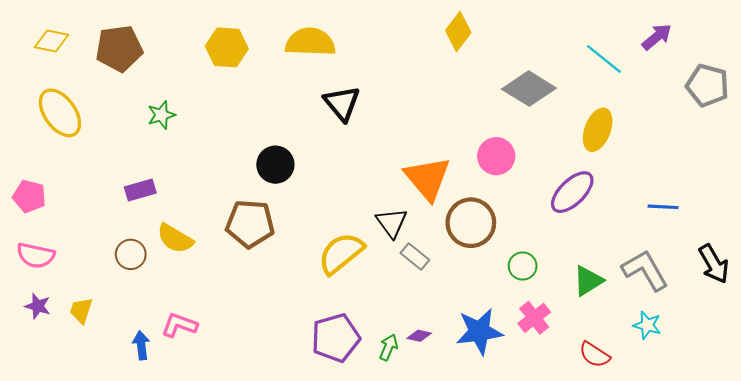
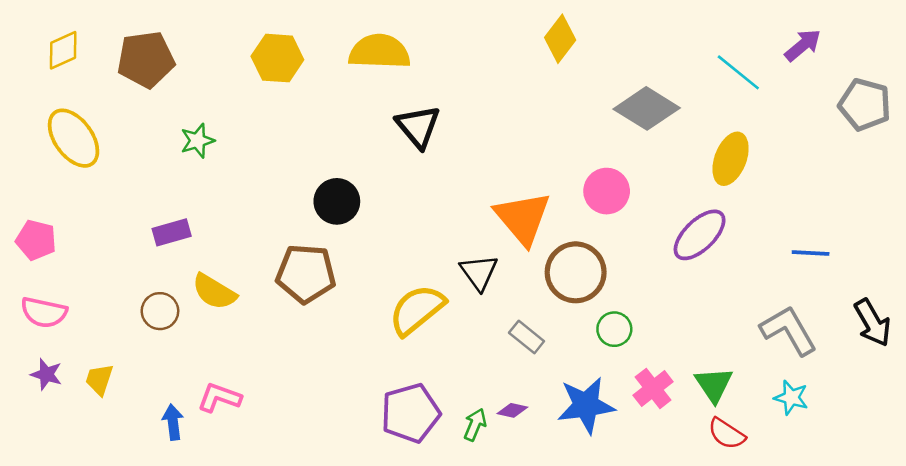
yellow diamond: (51, 41) -> (63, 50), turned -36
gray rectangle: (415, 257) -> (527, 337), moved
green circle: (523, 266) -> (614, 329), moved
green triangle: (588, 281) -> (714, 385), moved, turned -32

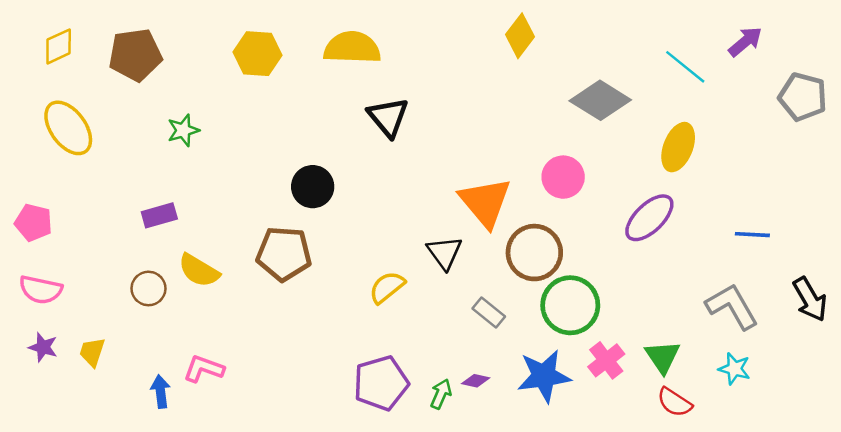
yellow semicircle: (417, 310) -> (387, 287), size x0.7
green circle: (614, 329) -> (570, 305), size x1.8

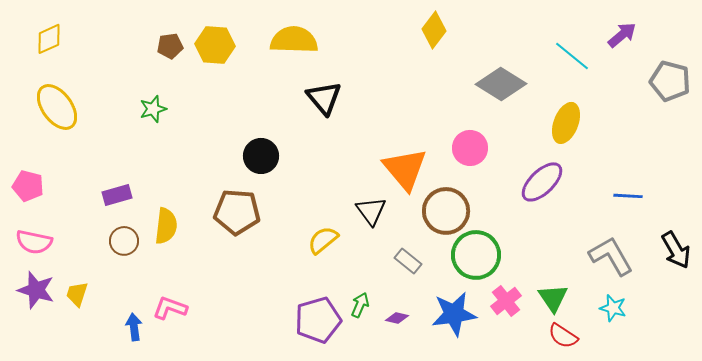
brown pentagon: (135, 55) -> (170, 46), moved, size x0.6
purple rectangle: (159, 215) -> (117, 195), moved
yellow semicircle: (199, 271) -> (166, 226), turned -114
purple star: (43, 347) -> (36, 290), size x1.5
green arrow: (441, 394) -> (360, 305), moved

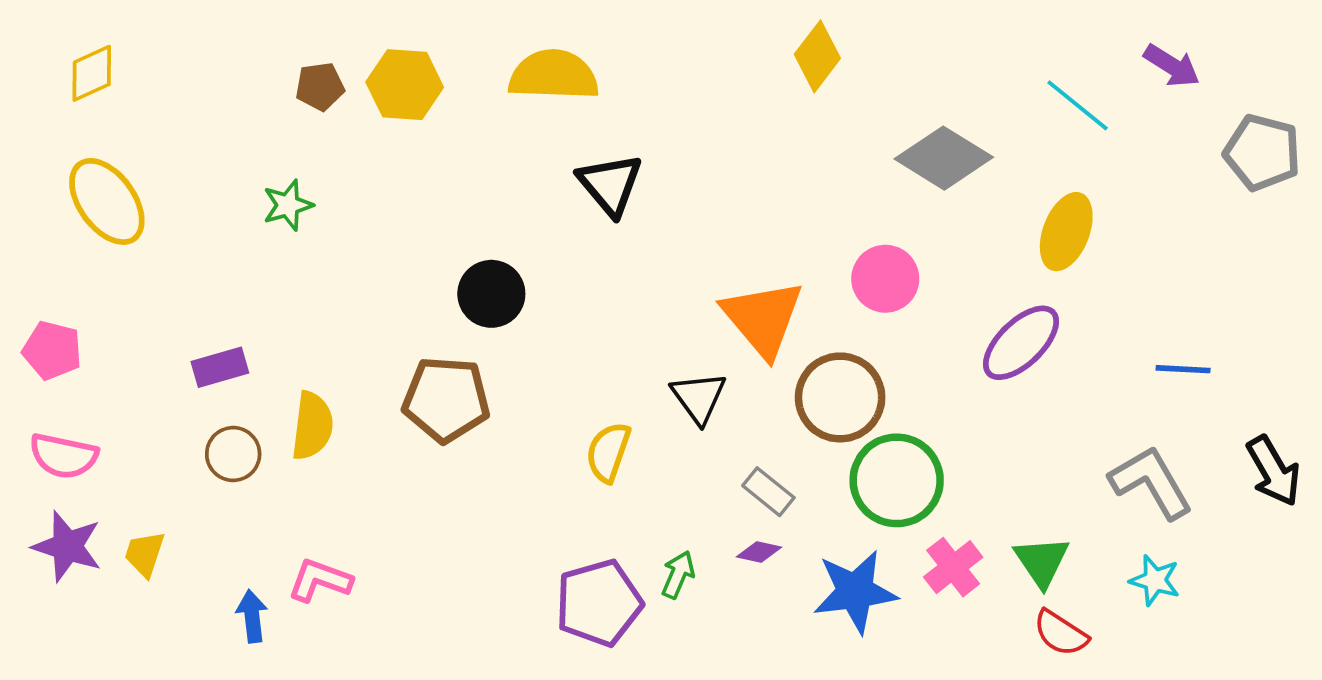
purple arrow: (622, 35) -> (1172, 66), turned 72
yellow semicircle: (323, 240) -> (608, 452), turned -32
purple diamond: (397, 318) -> (759, 552), moved

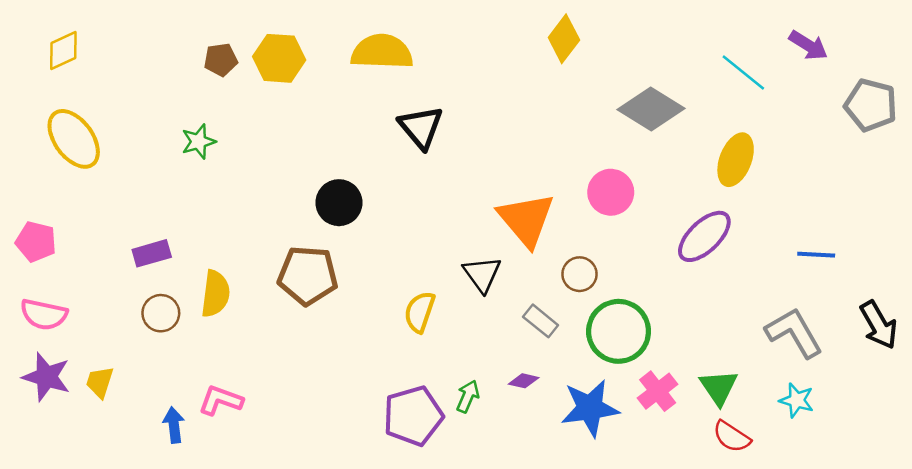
brown circle: (840, 397) -> (580, 274), size x0.6
gray rectangle: (768, 492) -> (541, 321), moved

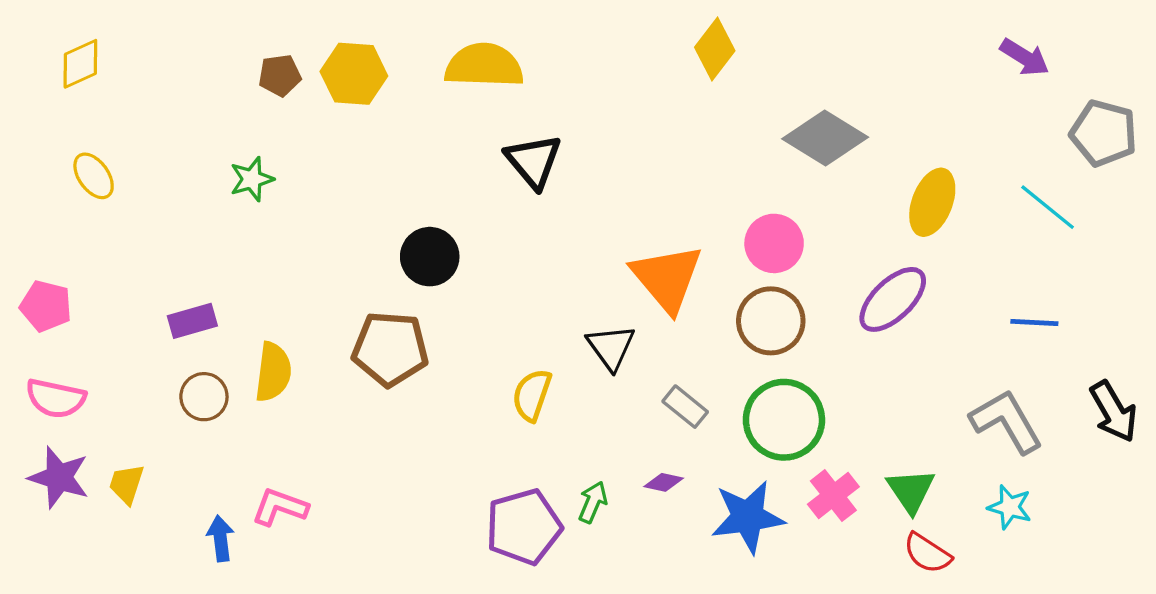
cyan line: (743, 73) -> (1048, 207), moved
yellow ellipse: (74, 139) -> (94, 176), size x0.6
brown circle: (580, 274) -> (771, 321), moved, size x1.5

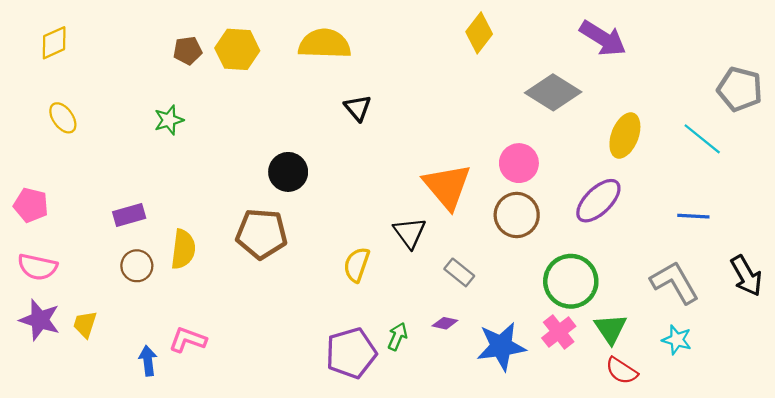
purple arrow: (1025, 57) -> (603, 38), moved, size x1.4
black triangle: (534, 161) -> (358, 108), size x0.7
green circle: (784, 420) -> (571, 281), moved

